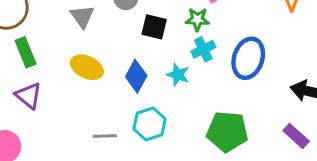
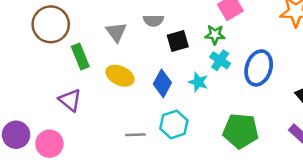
black square: (154, 27) -> (178, 41), turned -30
cyan cross: (203, 49) -> (220, 60), turned -30
green rectangle: (26, 52) -> (80, 56), moved

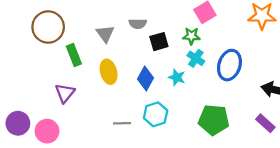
yellow ellipse: (120, 76) -> (109, 72), turned 50
purple triangle: (70, 100) -> (65, 93), turned 30

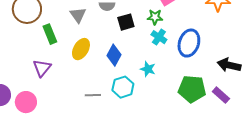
yellow ellipse: (109, 72) -> (81, 49), turned 45
cyan star: (177, 77) -> (148, 69), moved
green pentagon: (214, 120) -> (192, 89), moved

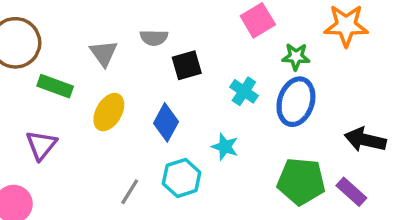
green star: (155, 17) -> (296, 57), moved
green rectangle: (50, 34) -> (55, 86), turned -48
gray line: (93, 95) -> (130, 192), turned -56

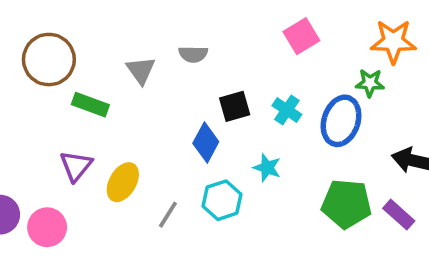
green star: (296, 57) -> (370, 83), moved
black square: (187, 65) -> (235, 106), moved
yellow ellipse: (109, 112) -> (123, 182), moved

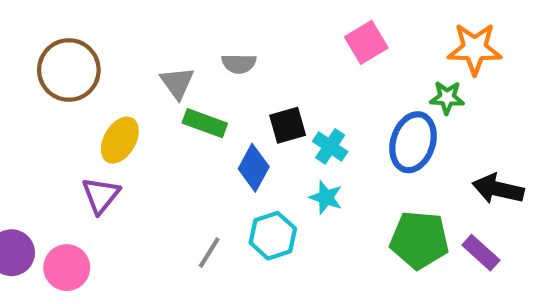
green rectangle: (90, 105) -> (205, 123), moved
cyan cross: (287, 110) -> (330, 146), moved
yellow ellipse: (123, 182) -> (120, 140), moved

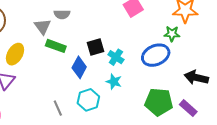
gray semicircle: (239, 64) -> (62, 14), moved
blue ellipse: (413, 142) -> (156, 55), turned 48
gray line: (209, 253) -> (58, 108), turned -56

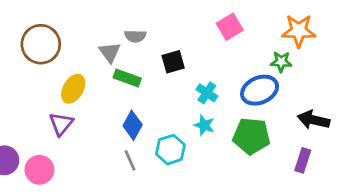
black square: (96, 47) -> (173, 62), moved
blue diamond: (79, 67) -> (133, 125), moved
green pentagon: (159, 102) -> (251, 136), moved
purple rectangle: (188, 108) -> (303, 160), turned 66

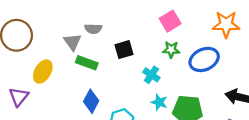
green star: (281, 62) -> (171, 50), moved
blue ellipse: (260, 90) -> (204, 59), moved
purple triangle: (61, 124) -> (19, 97), moved
cyan star: (204, 125) -> (159, 102), moved

